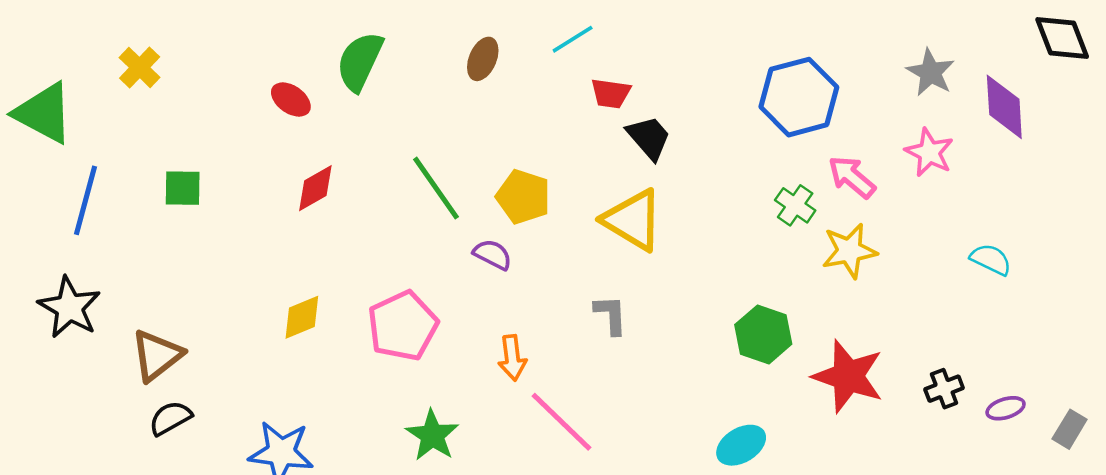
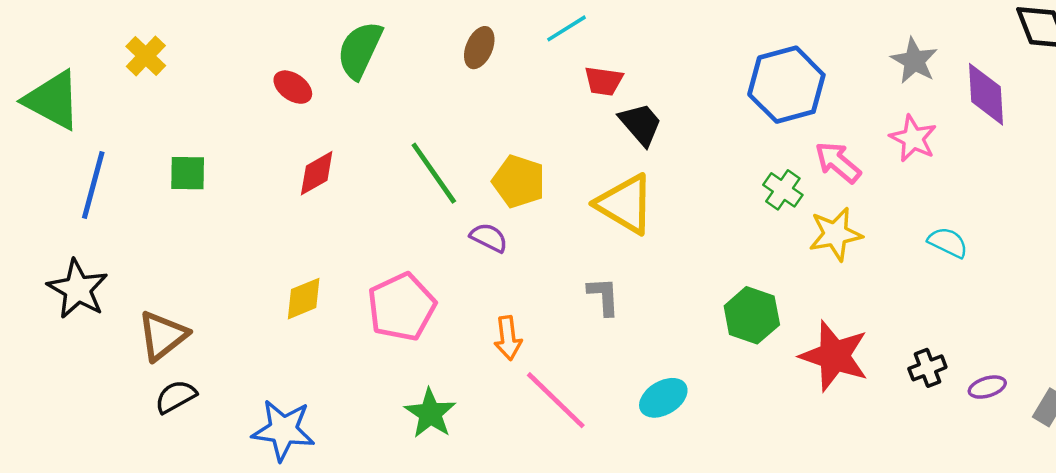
cyan semicircle: (991, 259) -> (948, 242), moved
cyan ellipse: (741, 445) -> (663, 398), moved

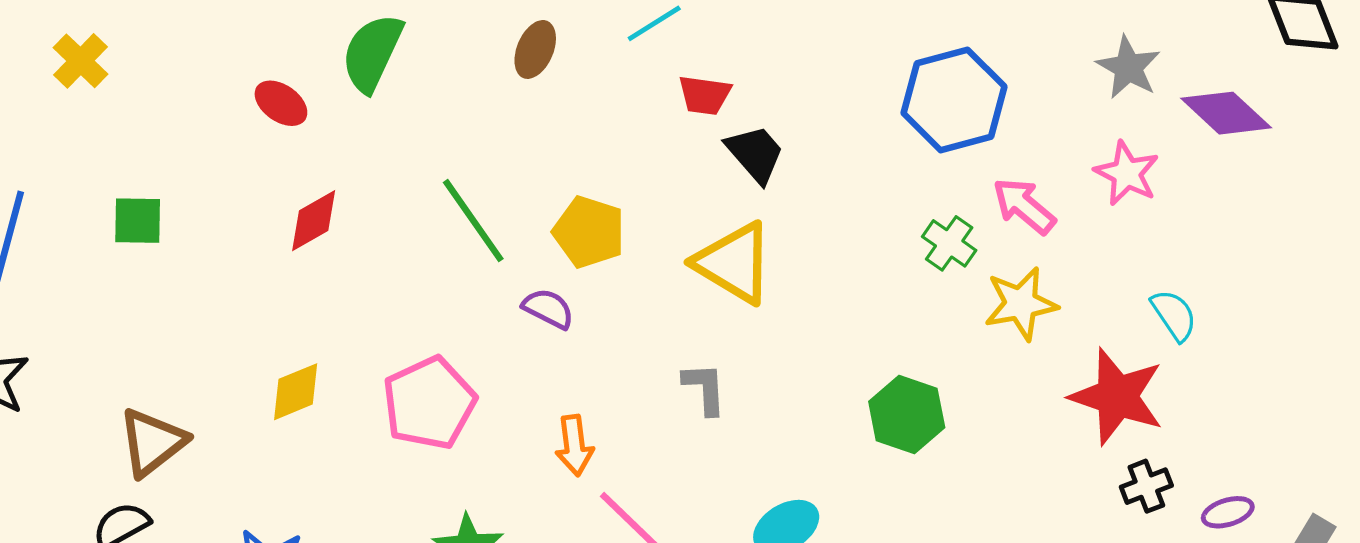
purple diamond: (986, 94) -> (1226, 113), turned -44
cyan semicircle: (948, 242) -> (1174, 315), turned 30
brown triangle: (163, 336) -> (152, 442), moved
red star: (834, 356) -> (1117, 397), moved

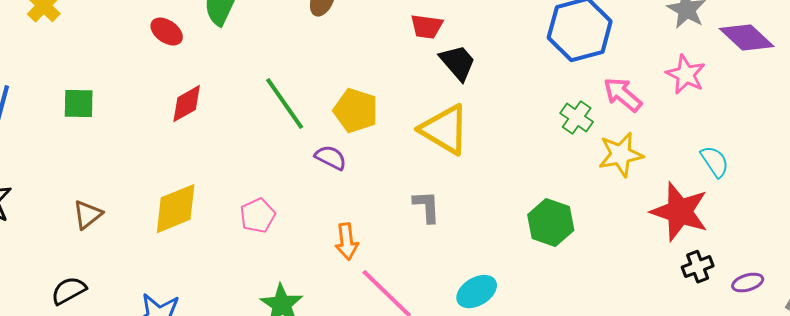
yellow diamond: (296, 392) -> (176, 209), size x1.4
pink pentagon: (429, 403) -> (258, 216), size x0.6
brown triangle: (152, 442) -> (88, 215), moved, size x0.7

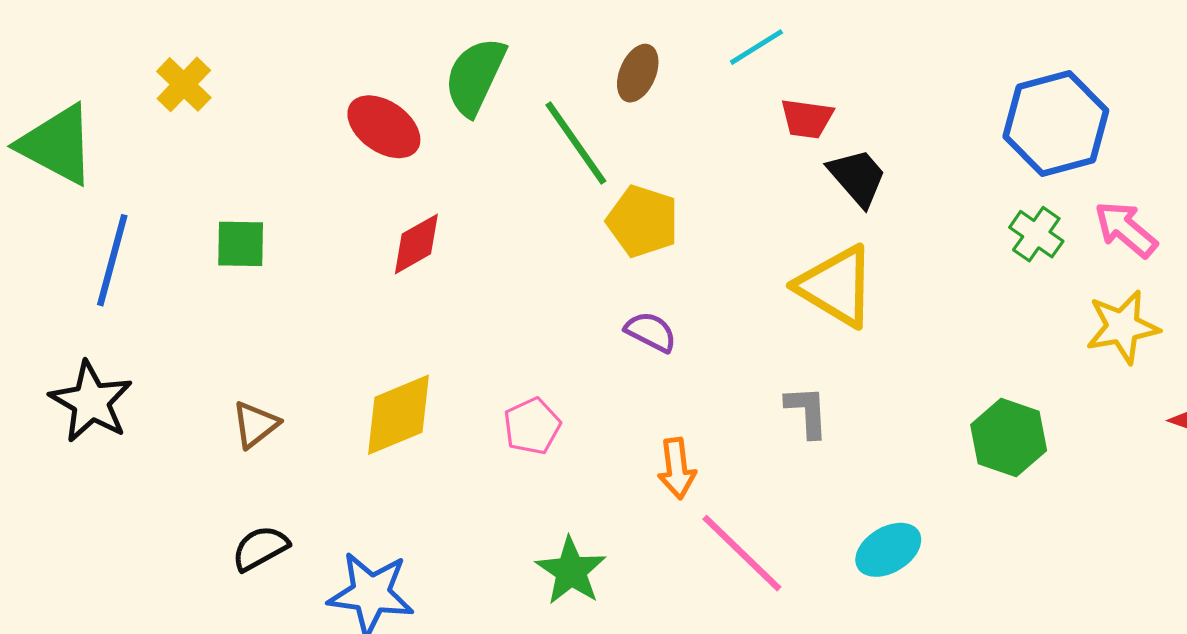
red ellipse: (167, 32) -> (384, 127), size x1.4
green line: (285, 104) -> (576, 143), moved
yellow pentagon: (356, 111) -> (643, 221), moved
green cross: (577, 118) -> (1036, 234), moved
black semicircle: (69, 291) -> (260, 548), moved

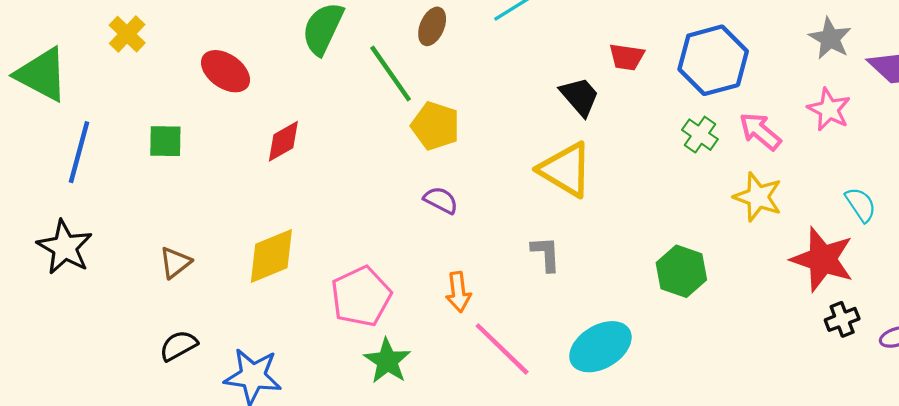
red trapezoid: (807, 119) -> (627, 57), moved
red ellipse: (384, 127) -> (225, 71), moved
yellow star: (1123, 327) -> (758, 197), turned 30
pink pentagon: (532, 426) -> (361, 296), moved, size x1.6
cyan ellipse: (888, 550) -> (600, 347), size x1.4

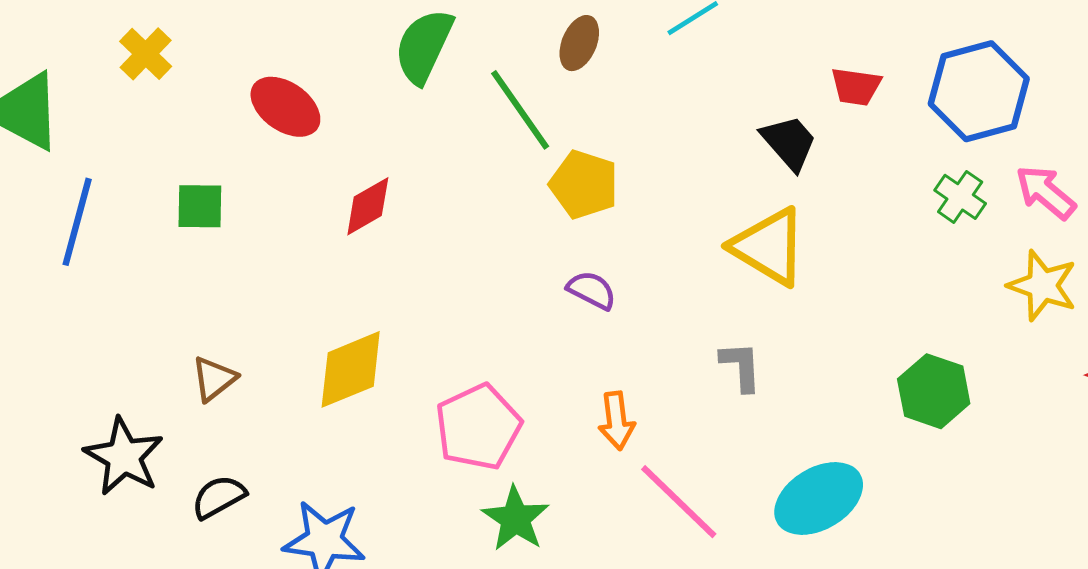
black star: (65, 247) -> (124, 457), moved

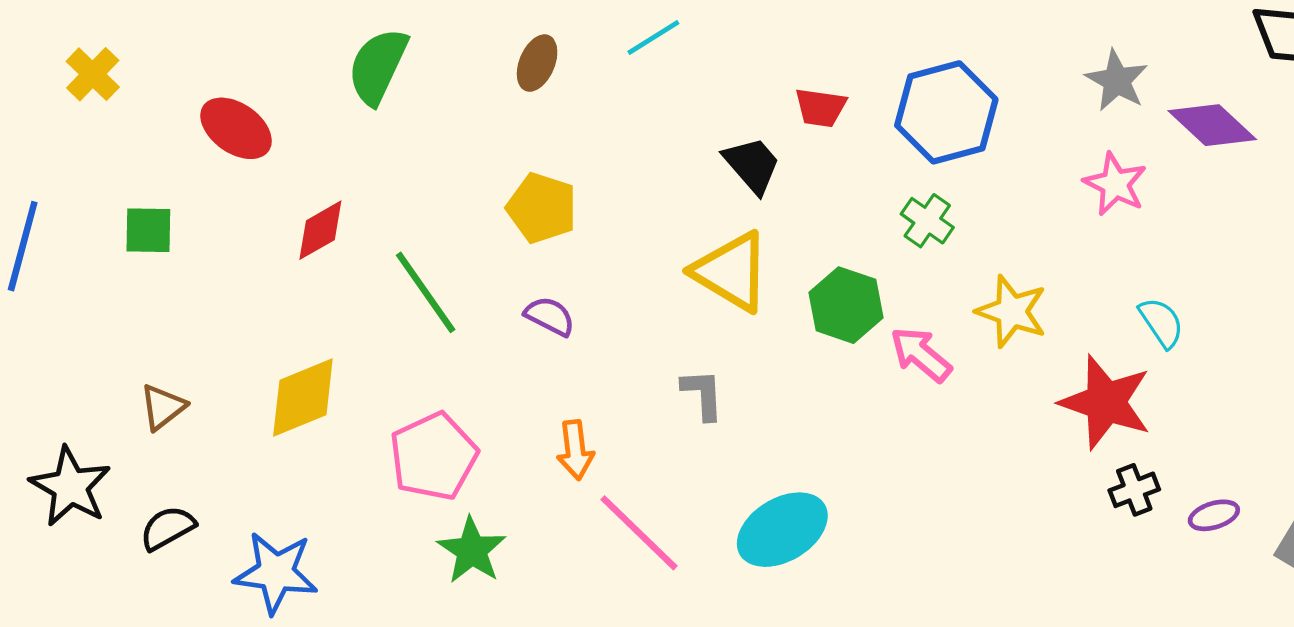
green line: (520, 110) -> (426, 292), moved
pink arrow: (1046, 192) -> (921, 354), moved
green hexagon: (934, 391) -> (846, 305), moved

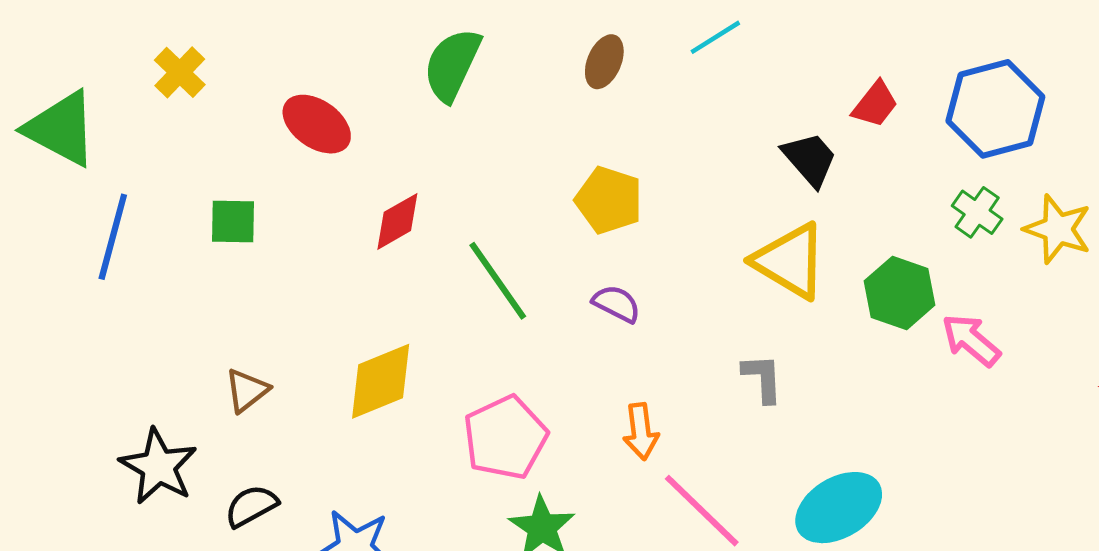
red trapezoid: (821, 108) -> (875, 104), turned -60
yellow star: (1012, 311) -> (1058, 229), moved

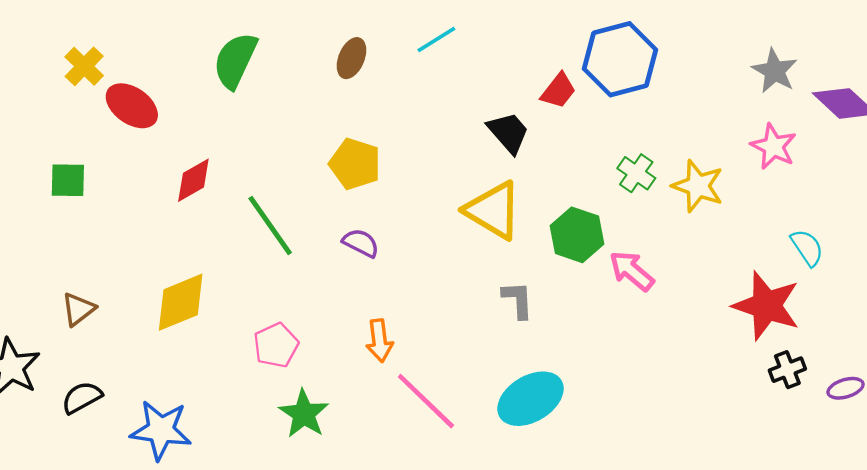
yellow cross: (180, 72) -> (84, 66), moved
blue hexagon: (995, 109) -> (620, 59), moved
gray L-shape: (763, 378) -> (518, 300), moved
pink pentagon: (505, 438) -> (276, 345), size x0.7

